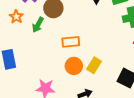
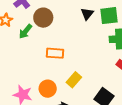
orange circle: (74, 66) -> (48, 89), moved

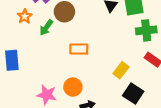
yellow rectangle: (74, 80) -> (121, 70), moved

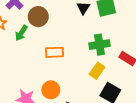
green cross: (146, 30) -> (99, 45), moved

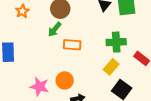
green arrow: (21, 33) -> (55, 29), moved

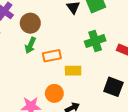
yellow rectangle: (111, 67) -> (73, 71), moved, turned 63

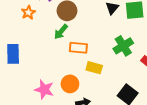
green cross: (95, 41) -> (123, 46), turned -30

